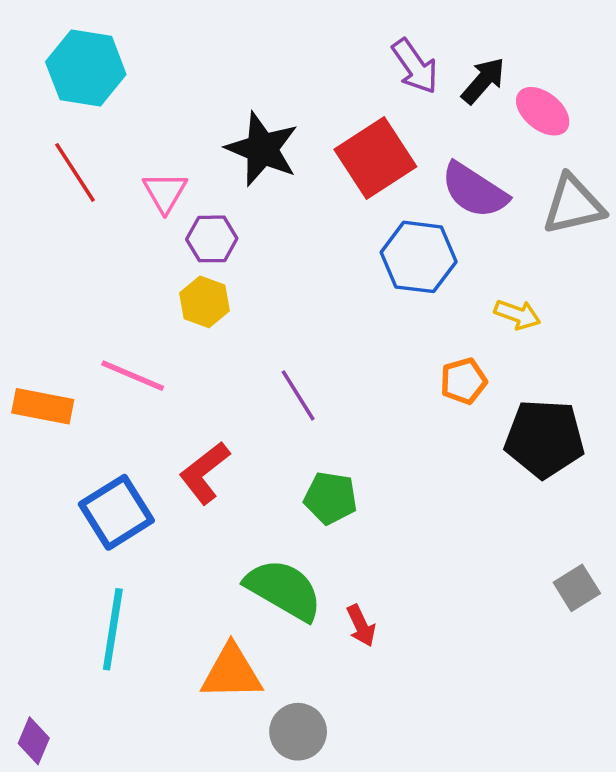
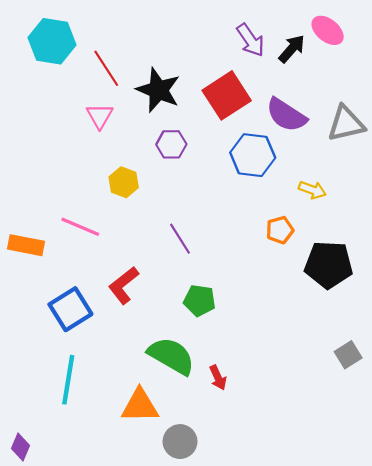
pink ellipse: (543, 111) -> (328, 30), moved
red line: (75, 172) -> (106, 68), moved
purple hexagon: (212, 239) -> (171, 144), moved

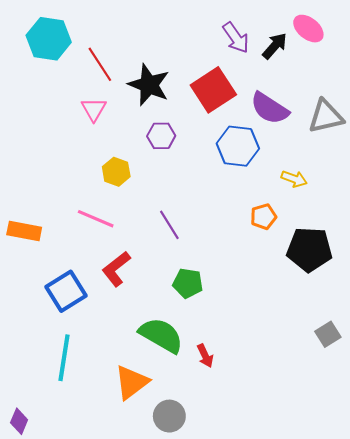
pink line: (80, 227) -> (96, 219), moved
orange triangle: (140, 406) -> (132, 382), turned -36

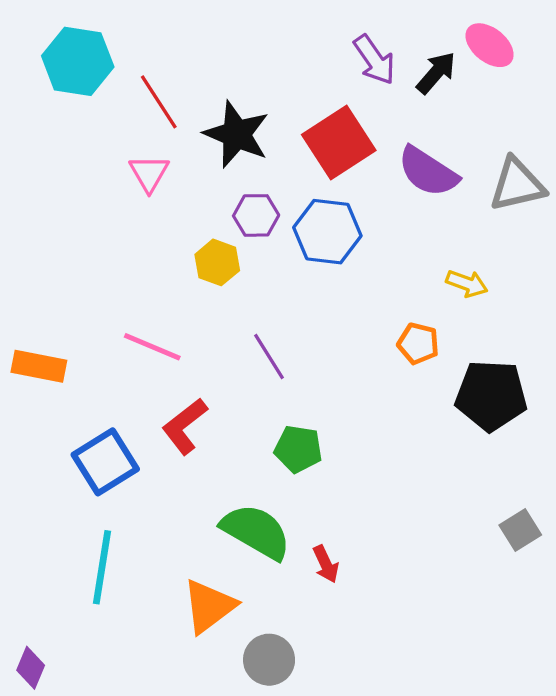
blue hexagon: (238, 146) -> (327, 232), moved
yellow hexagon: (116, 172) -> (217, 262), moved
orange pentagon: (263, 217) -> (418, 344), turned 30

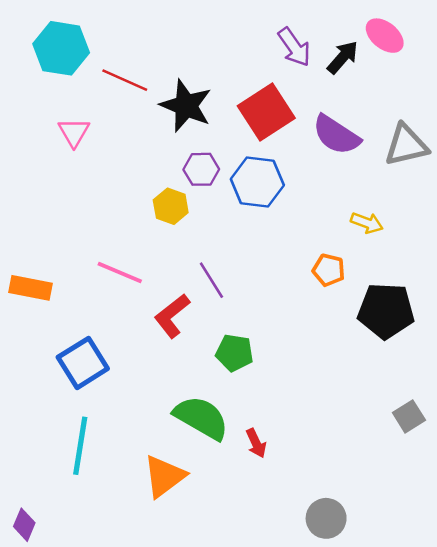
red line: (159, 102) -> (125, 80), turned -33
pink triangle: (149, 173) -> (74, 132), moved
red L-shape: (185, 426) -> (172, 316), moved
gray circle: (269, 660) -> (326, 518), moved

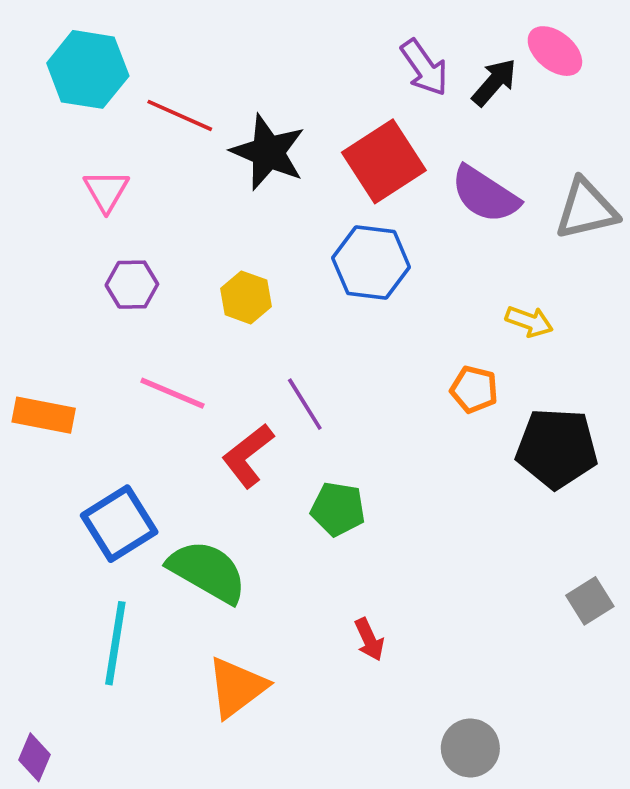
purple hexagon: (201, 169) -> (132, 285), moved
green semicircle: (201, 418) -> (207, 571), moved

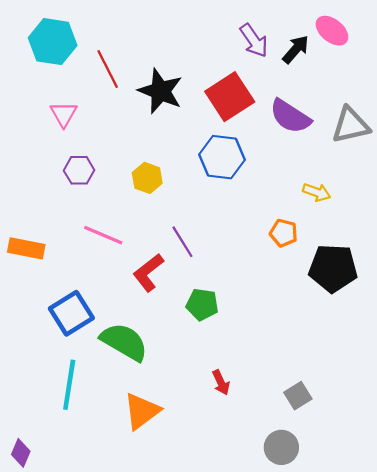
red line: (180, 115) -> (108, 69), turned 39
gray square: (590, 601) -> (298, 396), moved

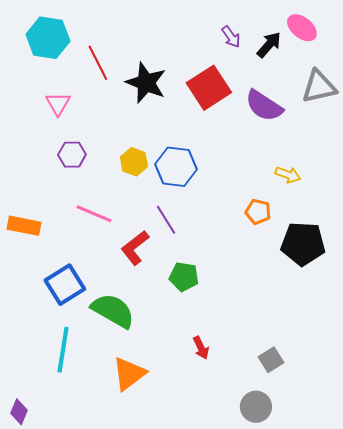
purple arrow: (254, 41) -> (231, 37), size x0.7
gray triangle: (351, 125) -> (319, 87), moved
blue hexagon: (222, 157) -> (176, 167), moved

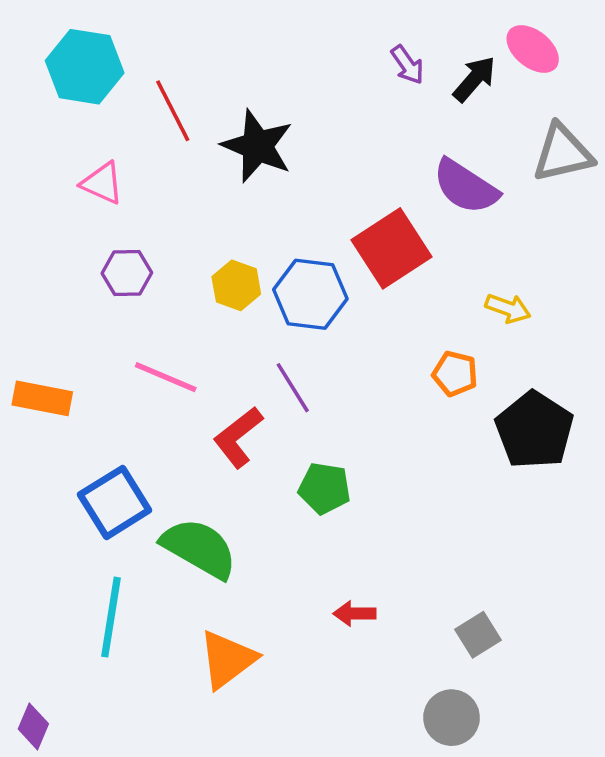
red square: (209, 88) -> (392, 248), moved
pink triangle: (58, 104) -> (102, 183), turned -36
black pentagon: (303, 244) -> (534, 430), turned 30
red arrow: (201, 348) -> (354, 614), turned 115

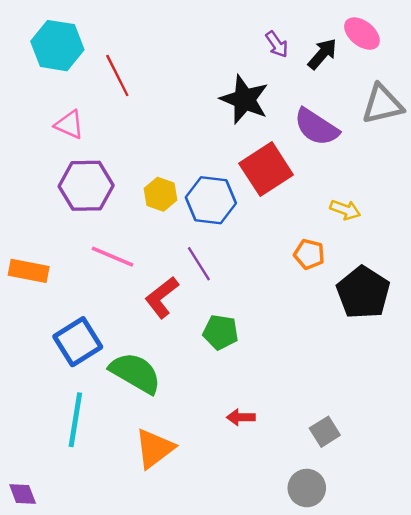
black star: (257, 146) -> (244, 99), moved
purple hexagon: (127, 273) -> (86, 186), size x1.6
purple diamond: (33, 726) -> (23, 494), turned -44

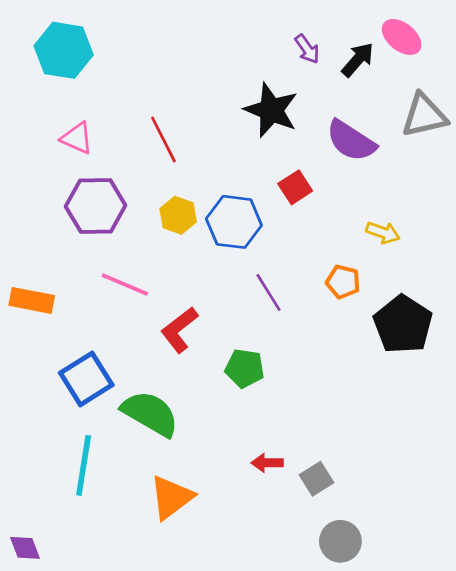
red line: (117, 75) -> (163, 139), moved
red square: (266, 169) -> (295, 187), size x0.6
purple line: (199, 264) -> (269, 292), moved
gray square: (325, 432) -> (316, 479), moved

